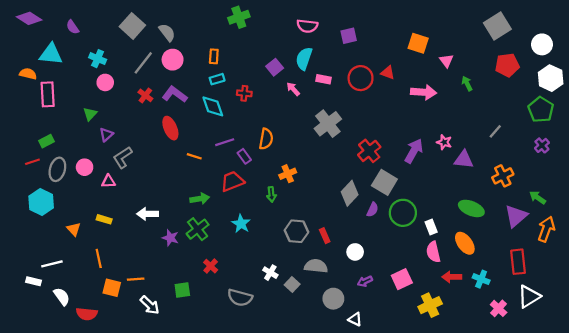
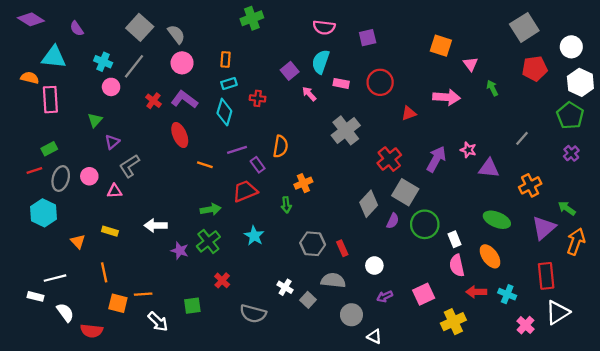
gray line: (143, 63) -> (134, 66), moved
red triangle: (388, 73) -> (409, 113), moved, turned -40
cyan diamond: (213, 106) -> (224, 112), turned 35

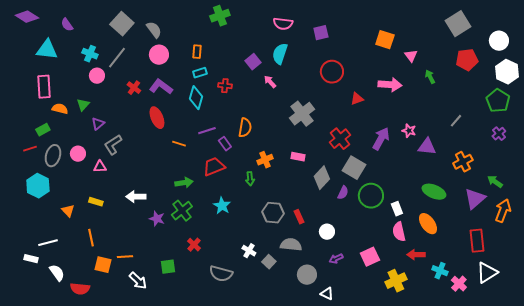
orange semicircle: (30, 78) -> (60, 109), moved
pink rectangle: (341, 83) -> (298, 157), moved
cyan cross: (507, 294) -> (440, 271), moved

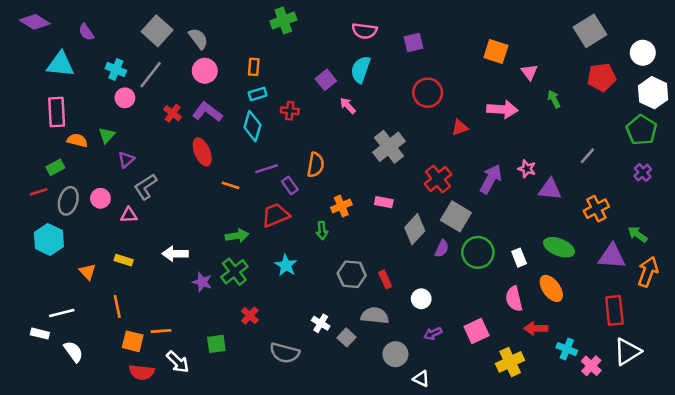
purple triangle: (475, 199) -> (612, 256), turned 45
white rectangle: (397, 209) -> (519, 258), moved
red semicircle: (80, 289) -> (142, 372), moved

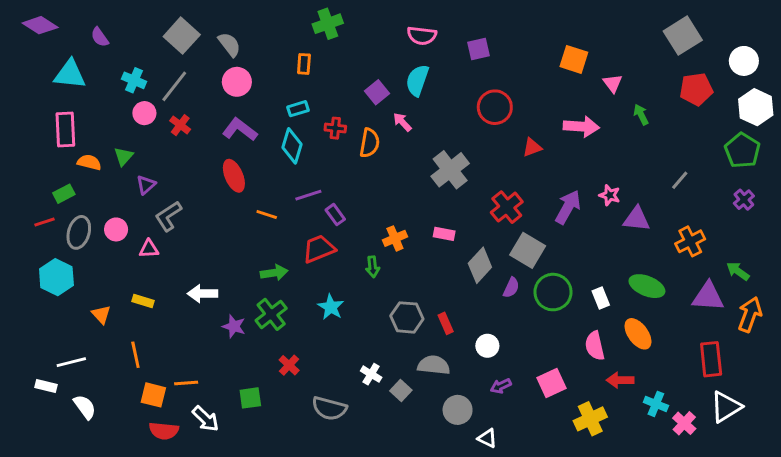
orange rectangle: (254, 67) -> (304, 64), moved
red cross: (173, 113) -> (180, 125), moved
orange semicircle: (316, 165) -> (370, 143), moved

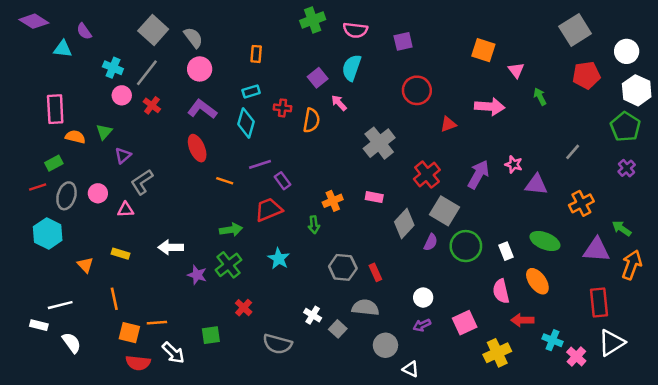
green cross: (328, 24) -> (313, 20), moved
cyan triangle: (70, 74) -> (63, 49), moved, size x0.7
white circle: (487, 346) -> (423, 298), moved

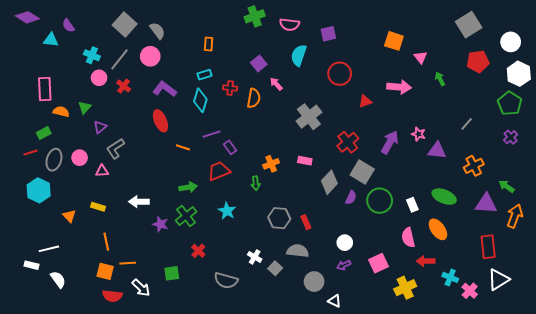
cyan semicircle: (352, 68) -> (299, 55), moved
pink circle: (200, 69) -> (150, 56), moved
orange line: (114, 299) -> (106, 242), moved

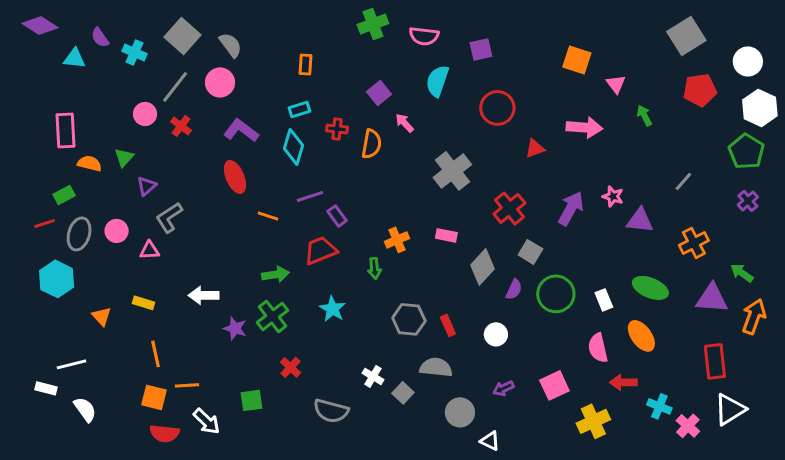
cyan cross: (92, 55) -> (135, 52), moved
gray square: (362, 172) -> (530, 252), size x0.7
white circle: (345, 243) -> (496, 334), moved

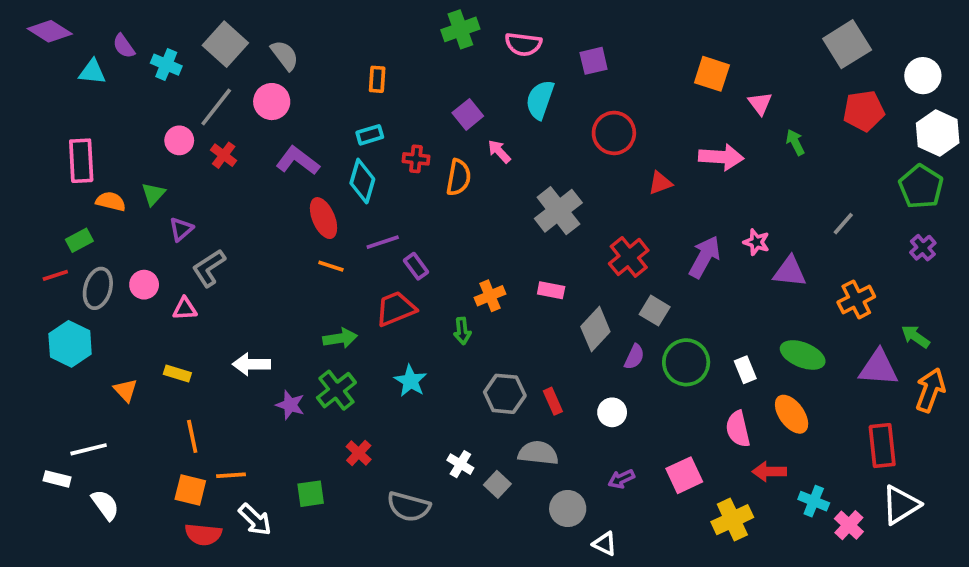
red ellipse: (235, 177) -> (324, 218), moved

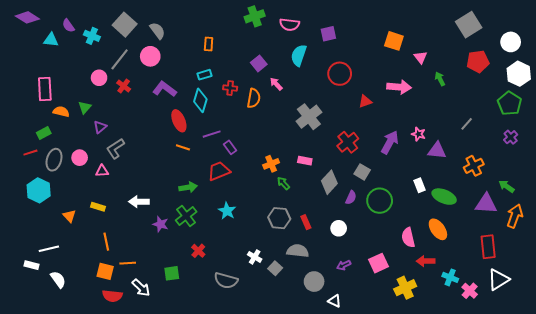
green arrow: (462, 331) -> (283, 183), moved, turned 144
white rectangle: (745, 370) -> (419, 185), moved

